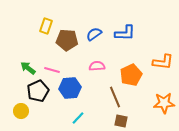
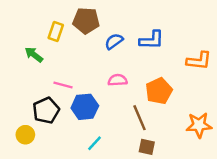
brown pentagon: (67, 40) -> (86, 21), moved
orange L-shape: (163, 62) -> (199, 61), moved
green arrow: (28, 68) -> (34, 55), moved

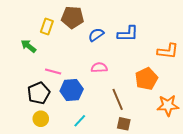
orange pentagon: (159, 91) -> (146, 79), moved
yellow circle: (25, 135) -> (41, 119), moved

